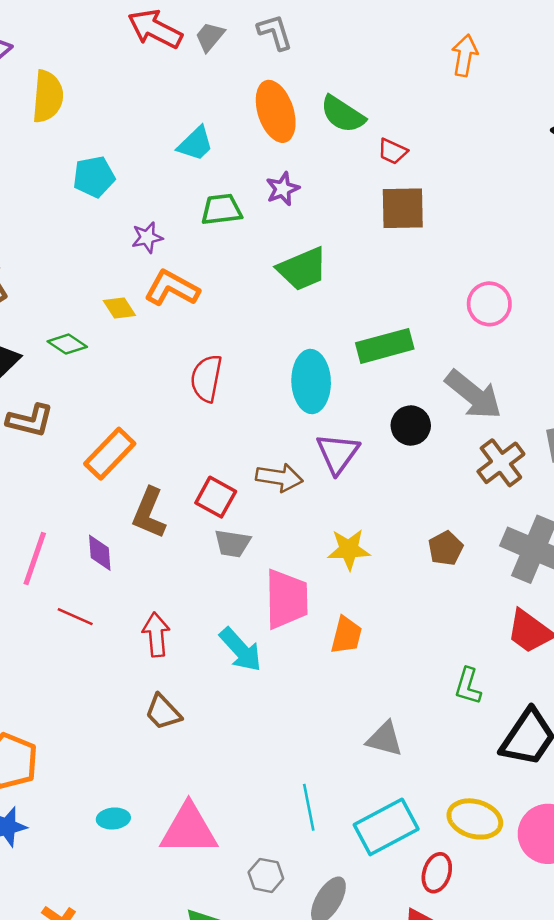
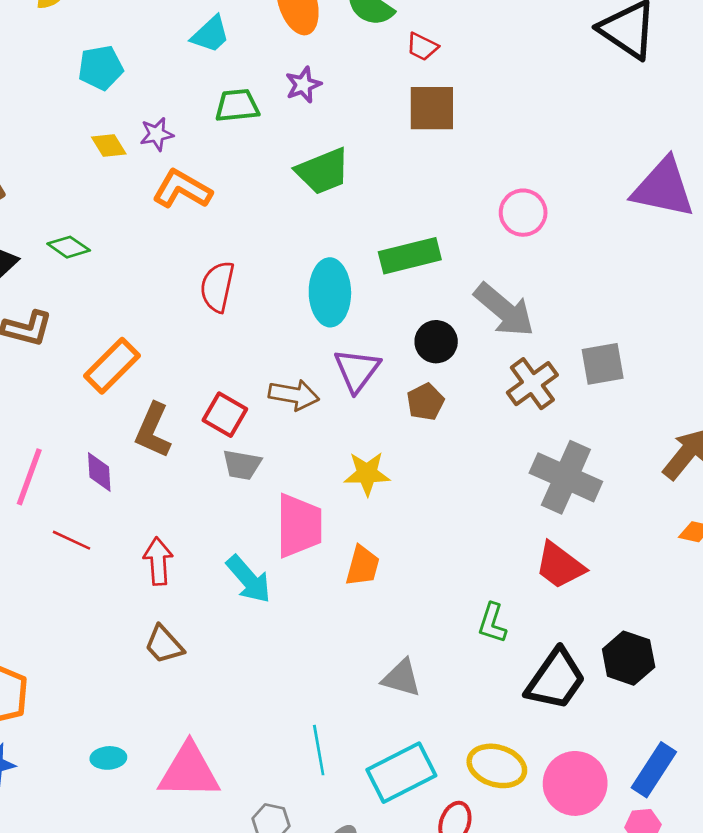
yellow diamond: (119, 308) -> (109, 146), moved
brown pentagon: (446, 548) -> (425, 402), moved

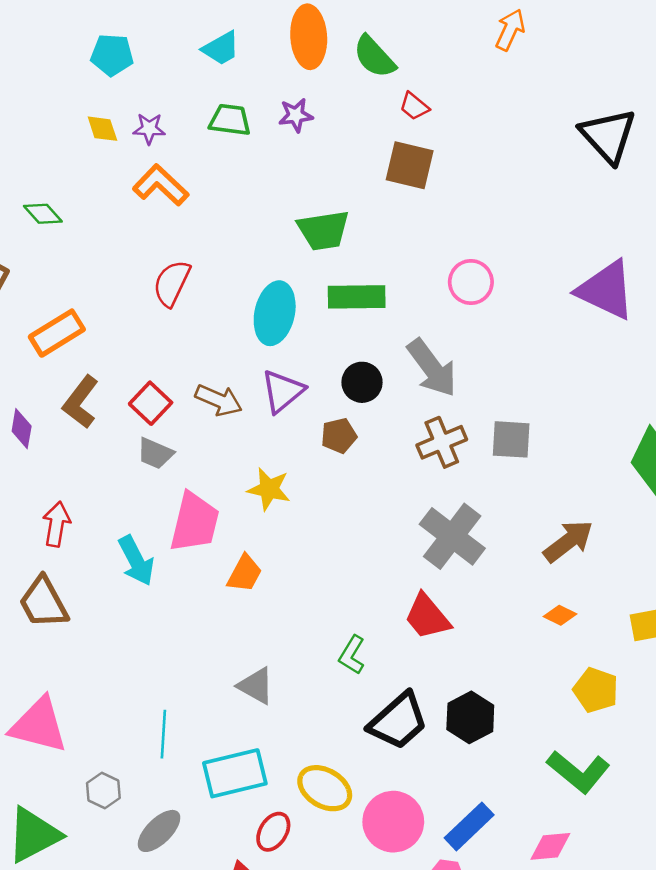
green trapezoid: (323, 171) -> (323, 230), moved
brown trapezoid: (164, 645) -> (43, 603), size x1.4

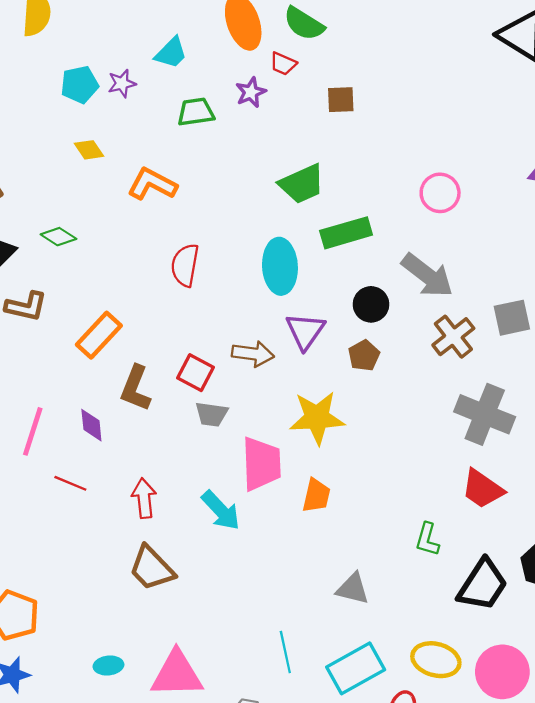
red trapezoid: (414, 106) -> (283, 64), moved
purple star: (149, 129) -> (122, 83), moved
brown square: (410, 165) -> (341, 100), moved, size x0.7
yellow star: (269, 489) -> (317, 418), size x1.4

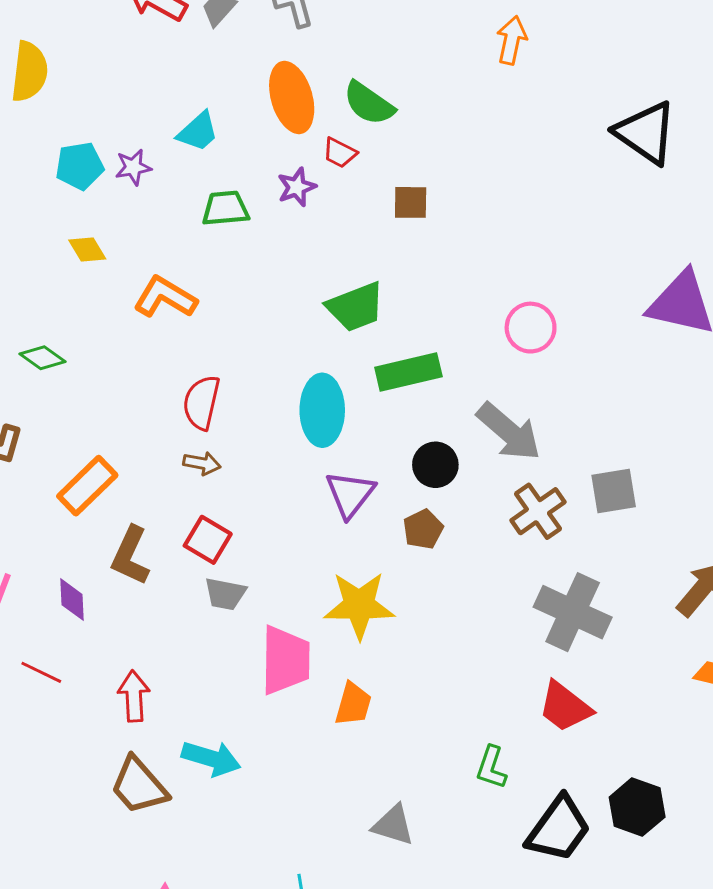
brown arrow: (253, 354) -> (202, 463), moved, size x0.7
cyan arrow: (221, 510) -> (211, 758), moved, turned -33

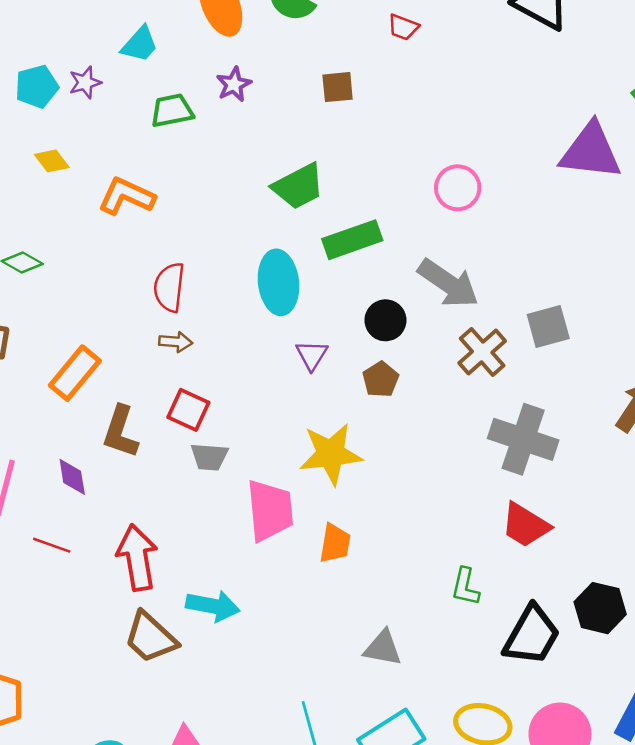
red trapezoid: (340, 153) -> (403, 27), moved
purple triangle: (350, 494) -> (312, 355), size x0.7
red arrow: (134, 696) -> (137, 558), size x1.4

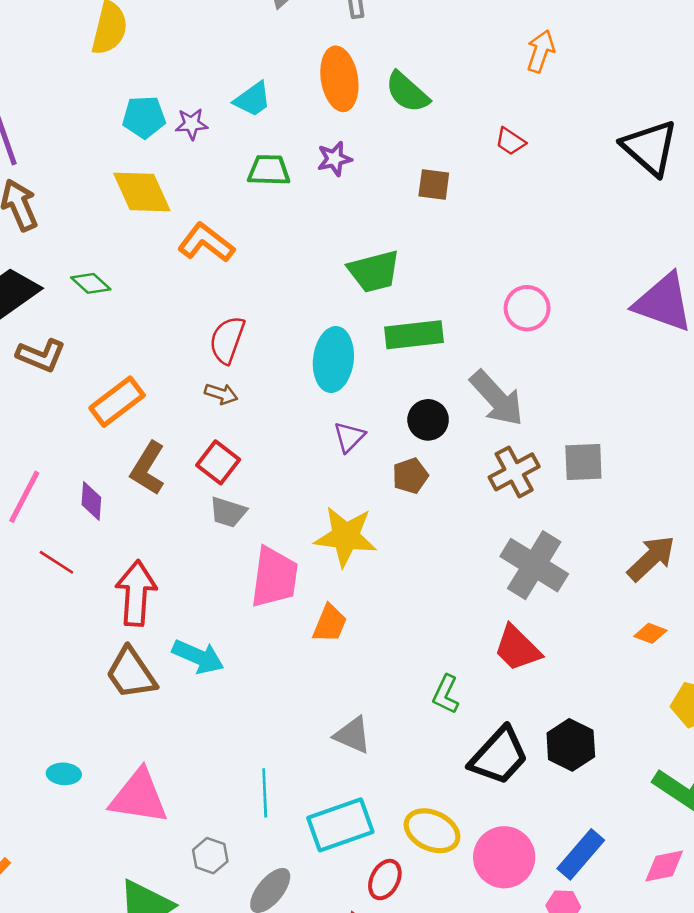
yellow diamond: (52, 161) -> (142, 192), size x1.8

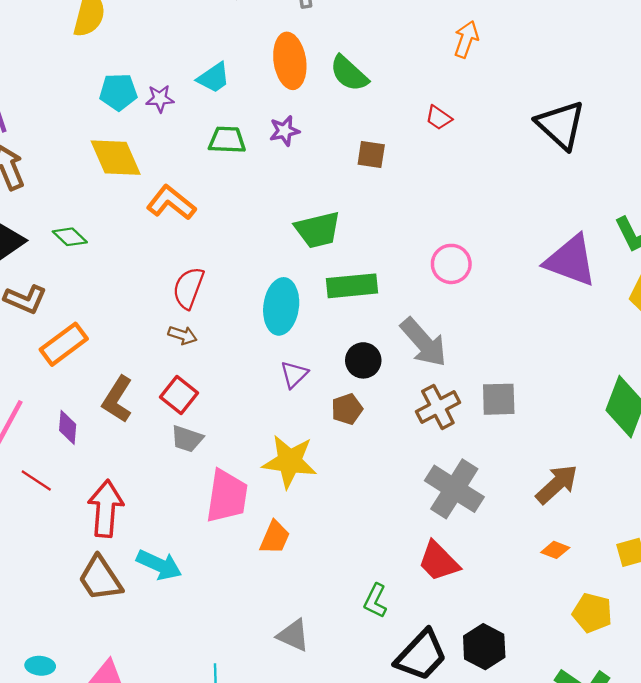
orange rectangle: (117, 402) -> (64, 344), moved

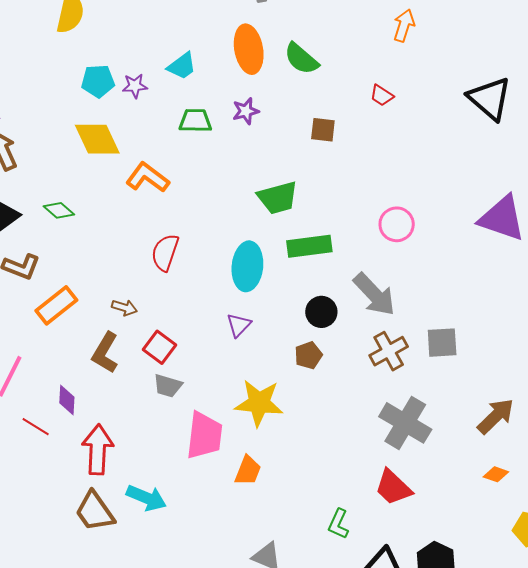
brown arrow: (182, 335) -> (124, 308), moved
purple triangle: (294, 374) -> (239, 325), moved
purple diamond: (68, 427) -> (67, 400), moved

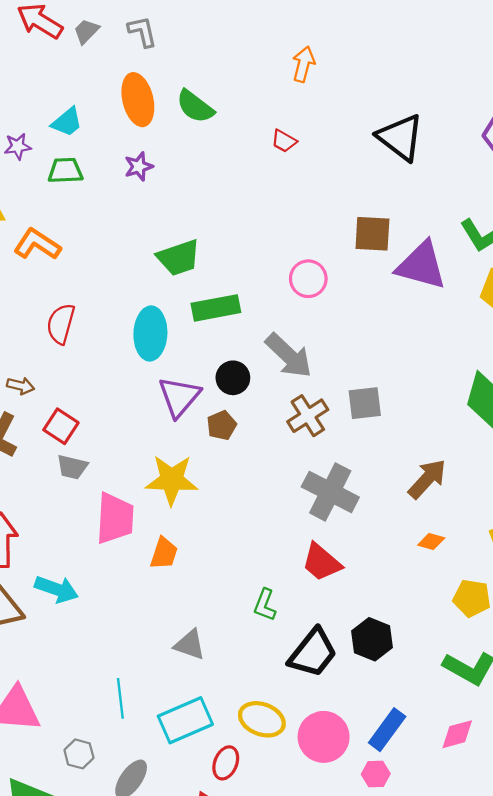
green trapezoid: (195, 121) -> (65, 171), moved
brown square: (323, 130) -> (372, 234), moved, size x1.4
purple triangle: (239, 325) -> (179, 397), moved, size x1.6

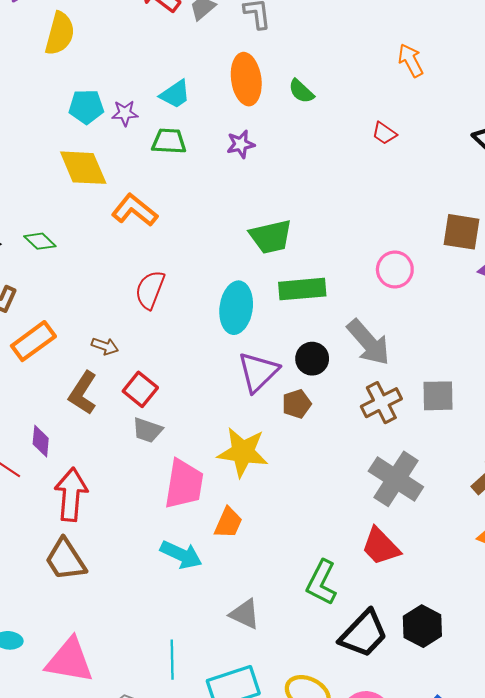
orange arrow: (303, 64) -> (411, 60), turned -48
green semicircle: (195, 106) -> (301, 91), size x0.7
cyan arrow: (56, 589) -> (181, 555), moved
green L-shape: (265, 605) -> (321, 583), size x1.4

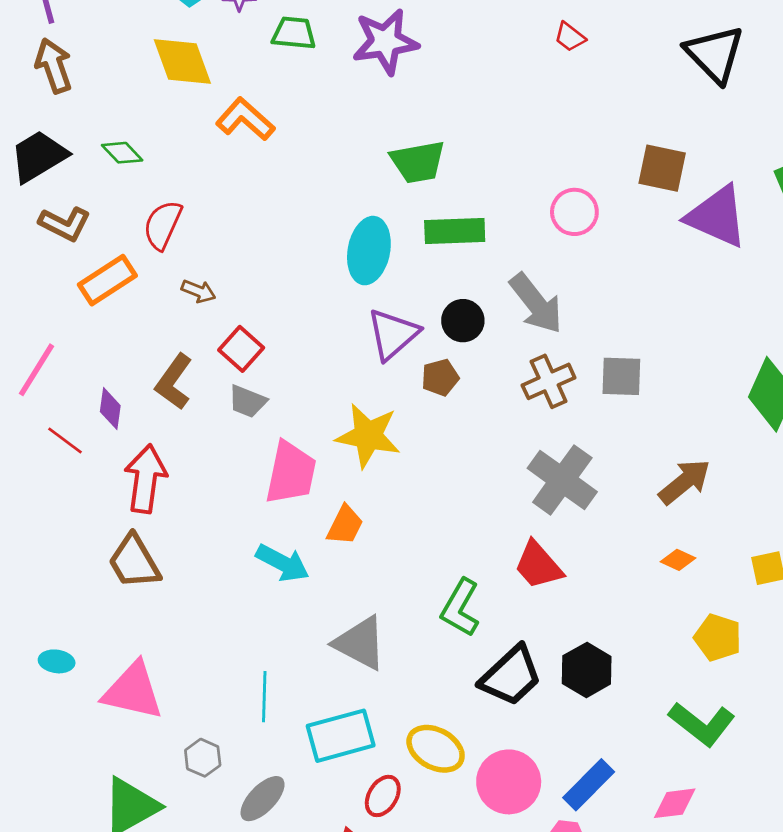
purple star: (241, 144) -> (385, 42), size x1.8
red semicircle: (150, 290) -> (163, 225), moved
brown L-shape: (83, 393) -> (174, 382), moved
gray triangle: (245, 614) -> (360, 643), size x1.4

